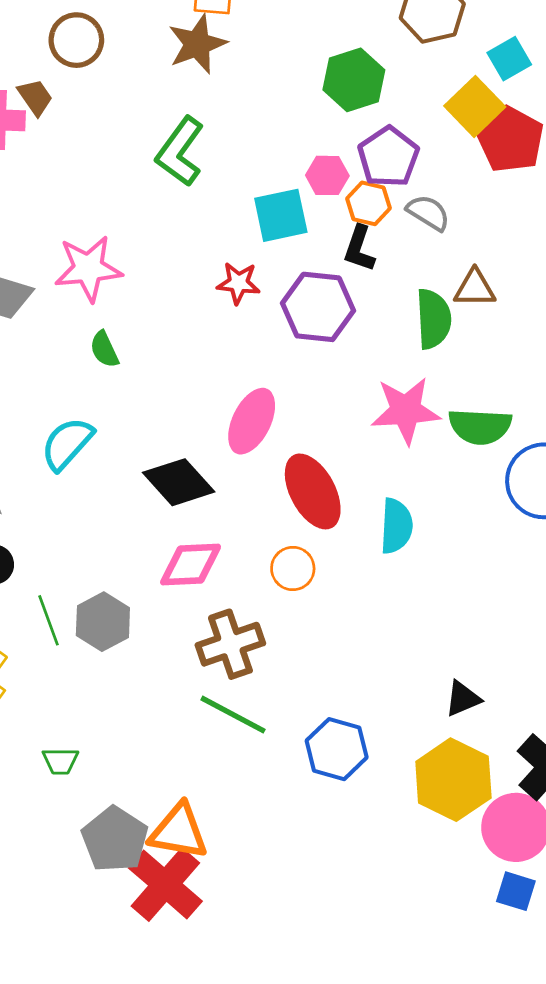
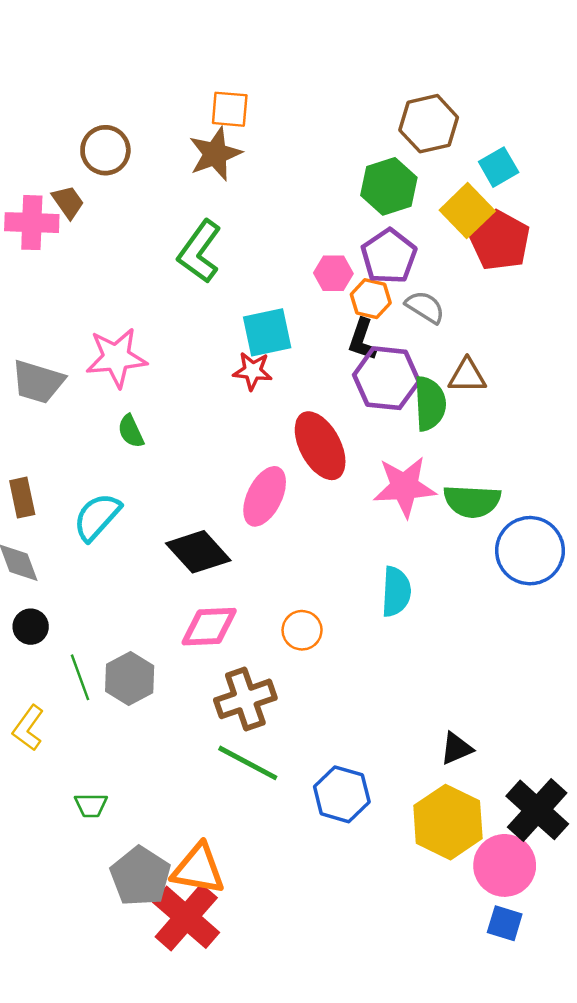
green hexagon: (354, 80) -> (389, 186), moved
cyan square: (281, 215) -> (267, 332), moved
purple hexagon: (318, 307) -> (386, 378), moved
red ellipse: (313, 491) -> (320, 446), moved

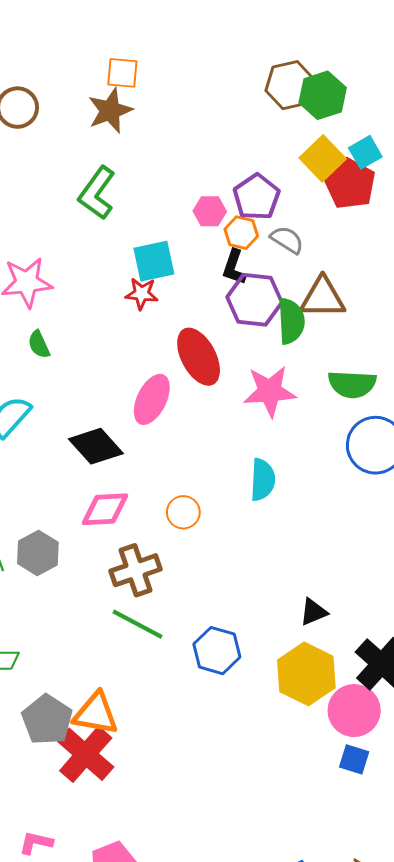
cyan square: (499, 167) -> (365, 152), moved
green hexagon: (389, 186) -> (323, 95), moved
brown triangle: (467, 376) -> (323, 298), size x1.4
green semicircle: (472, 501) -> (352, 384), moved

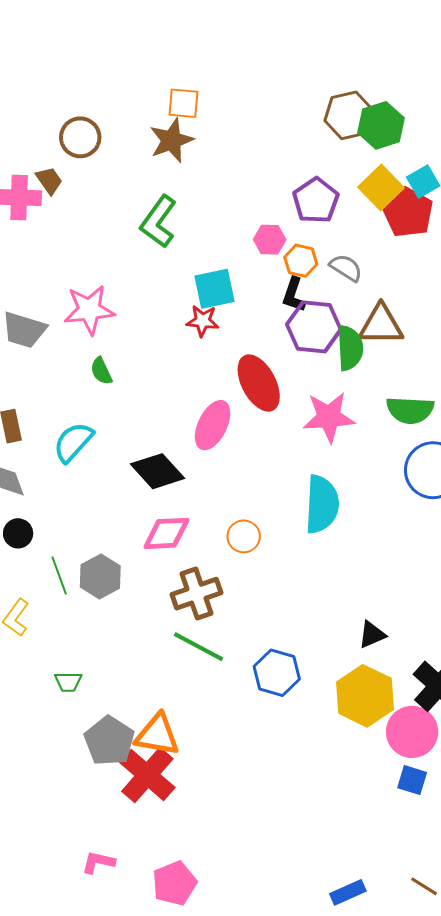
purple pentagon: (257, 197) -> (316, 201), moved
cyan semicircle: (263, 480) -> (322, 504), size x1.4

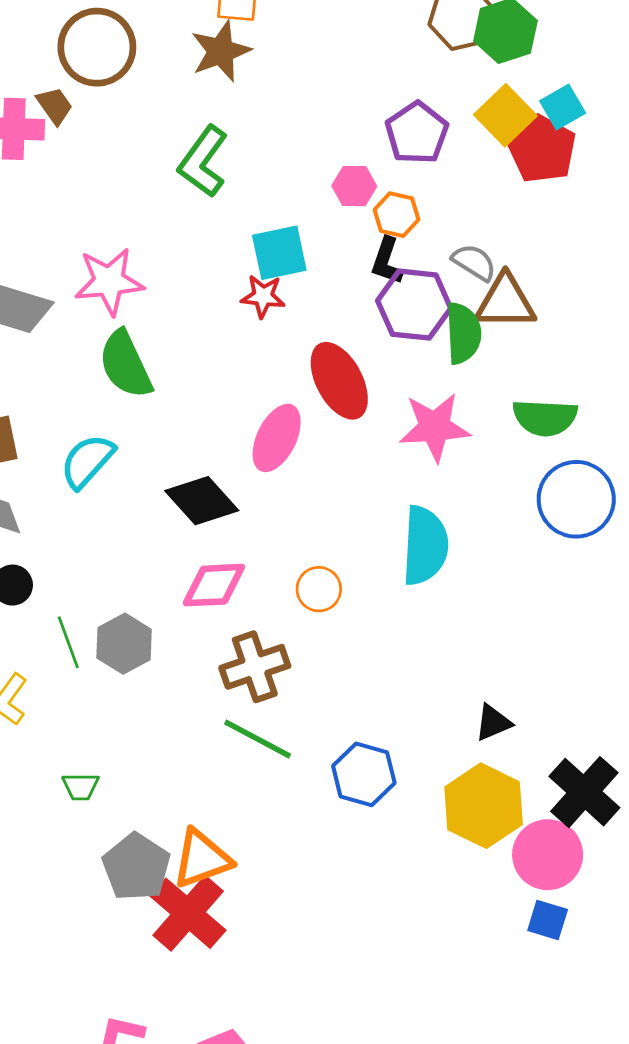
brown circle: (80, 137) -> (97, 47), size x1.4
gray semicircle: (346, 268) -> (474, 262), moved
green semicircle: (101, 371) -> (125, 364), size x1.8
orange triangle: (157, 735) -> (202, 859), turned -30

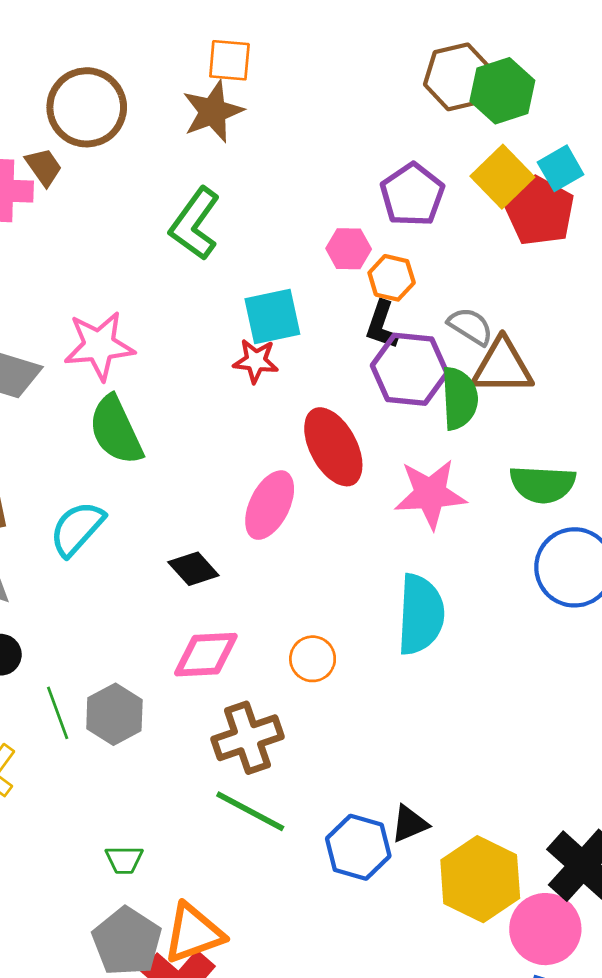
black diamond: (202, 501) -> (193, 569), size x0.7
black triangle: (493, 723) -> (410, 824), moved
green trapezoid: (81, 787) -> (124, 860), moved

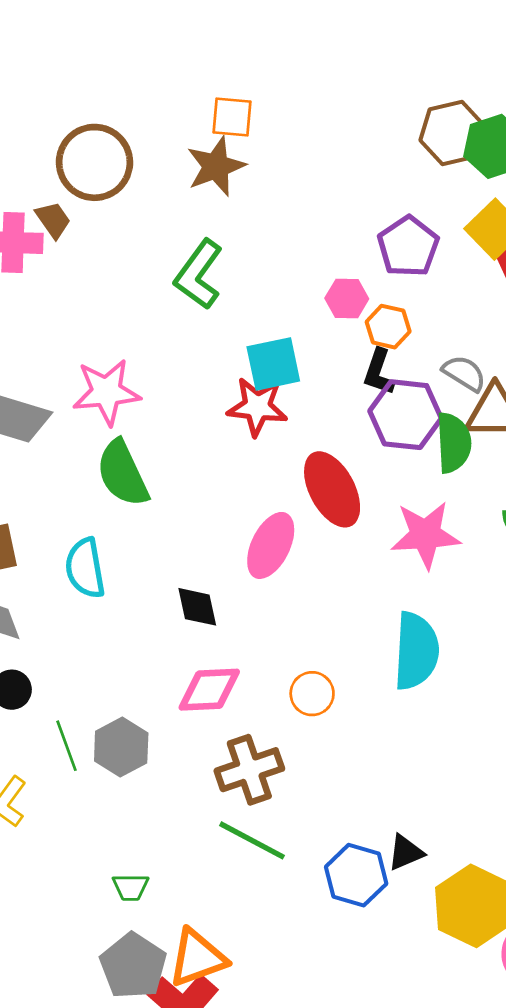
red star: (256, 361) -> (257, 407), size x1.4
cyan semicircle: (77, 529) -> (85, 568), turned -52
black diamond: (193, 569) -> (197, 607), turned 30

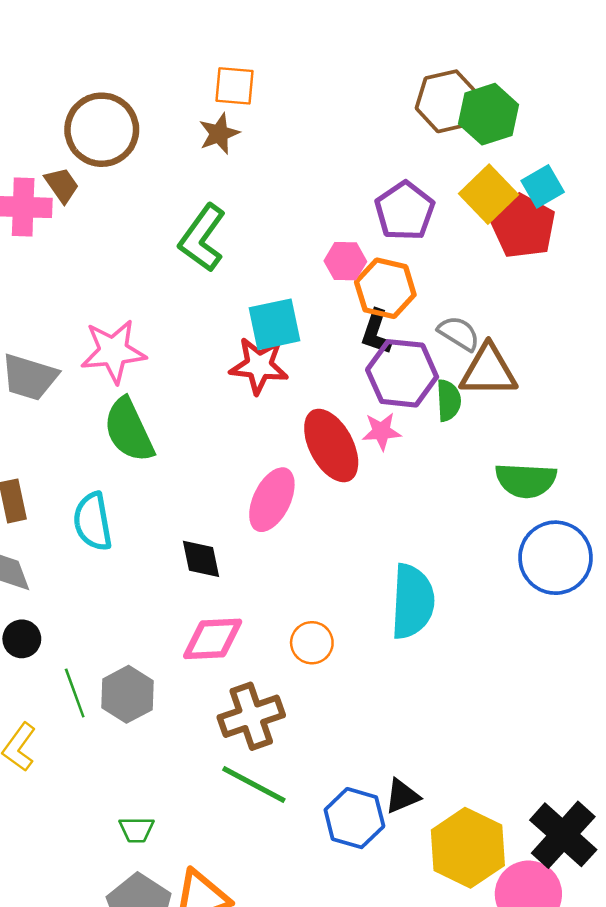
brown star: (216, 166) -> (219, 134), size x0.7
orange hexagon: (388, 327) -> (385, 288), size x1.4
green semicircle: (454, 443) -> (449, 400), size x0.7
pink star: (426, 535) -> (381, 431), moved, size x0.6

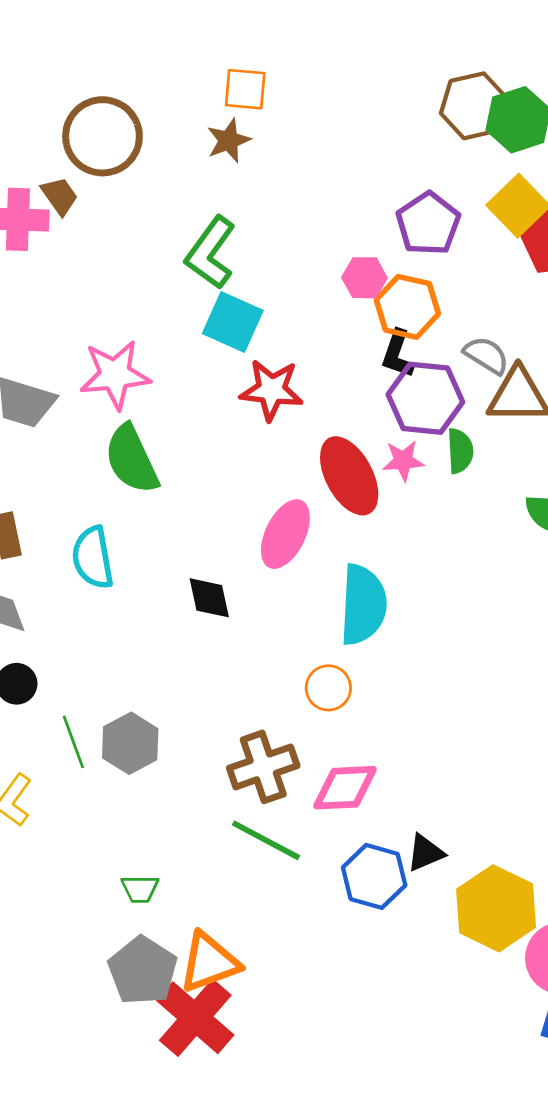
cyan square: (274, 324) -> (233, 322), moved, turned 36
green semicircle: (449, 400) -> (460, 451), moved
cyan semicircle: (412, 601) -> (363, 605), moved
pink diamond: (213, 639) -> (345, 788), moved

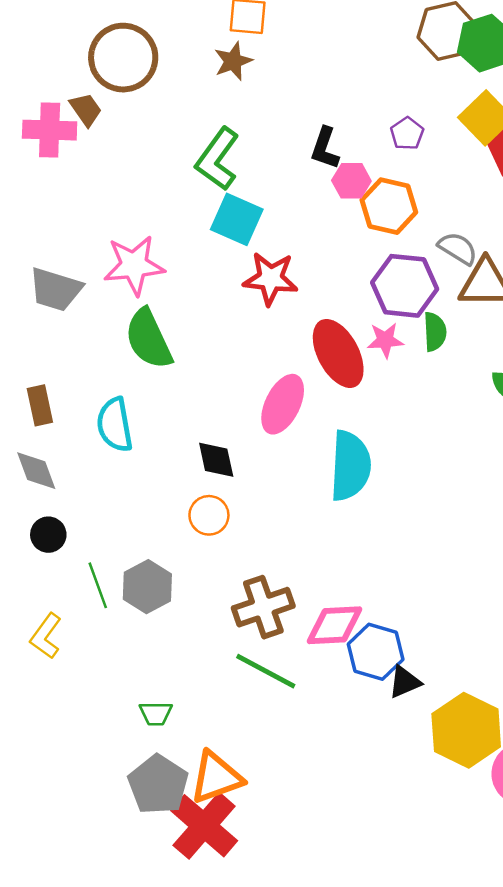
purple pentagon: (428, 224) -> (407, 134), size x0.6
black L-shape: (398, 354) -> (325, 148), moved
orange circle: (328, 688) -> (209, 515), moved
blue hexagon: (374, 876) -> (376, 652), moved

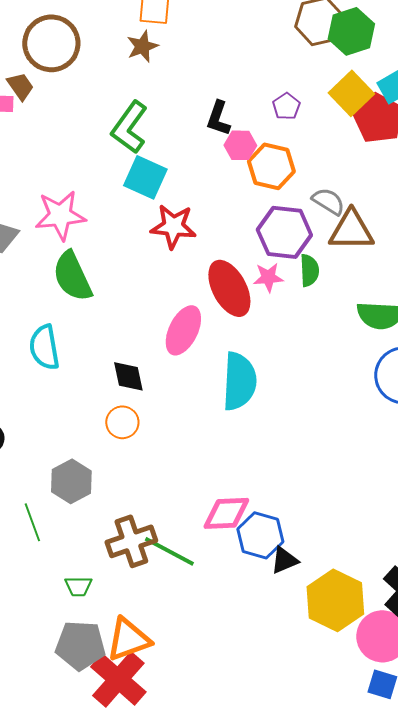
green line: (98, 585) -> (32, 522), moved
brown cross: (263, 607) -> (131, 541), moved
gray pentagon: (158, 785) -> (80, 645), turned -30

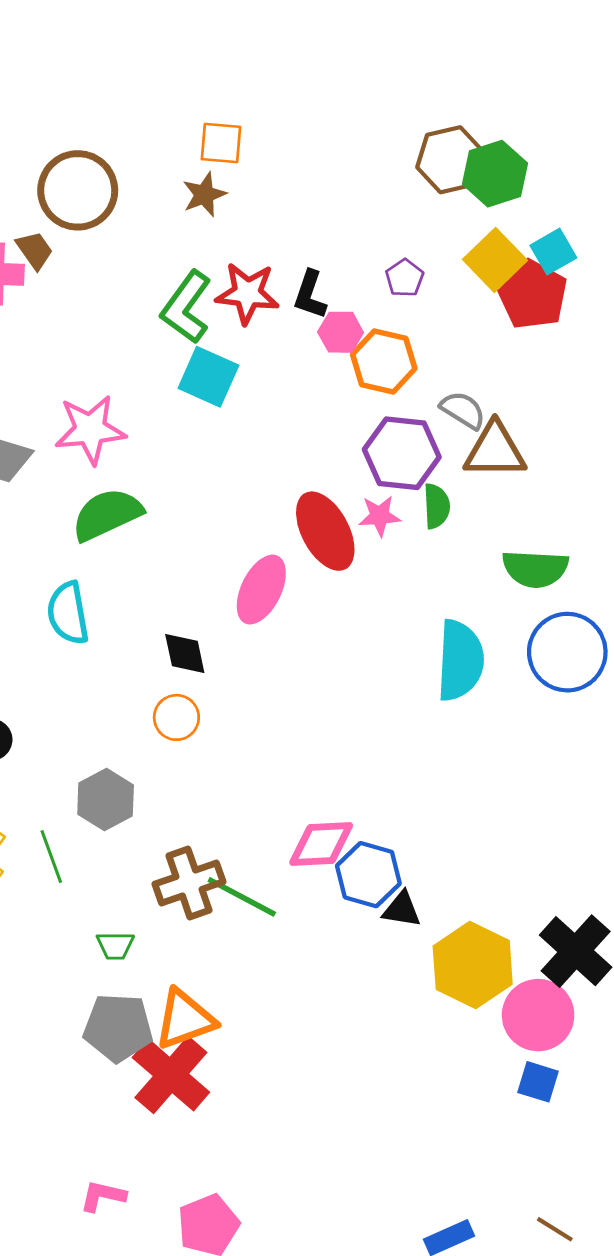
red star: (173, 226) -> (247, 293), moved
green semicircle: (72, 276) -> (107, 514), turned 90
cyan semicircle: (239, 381) -> (460, 660), moved
black triangle: (284, 560) -> (402, 909), turned 32

